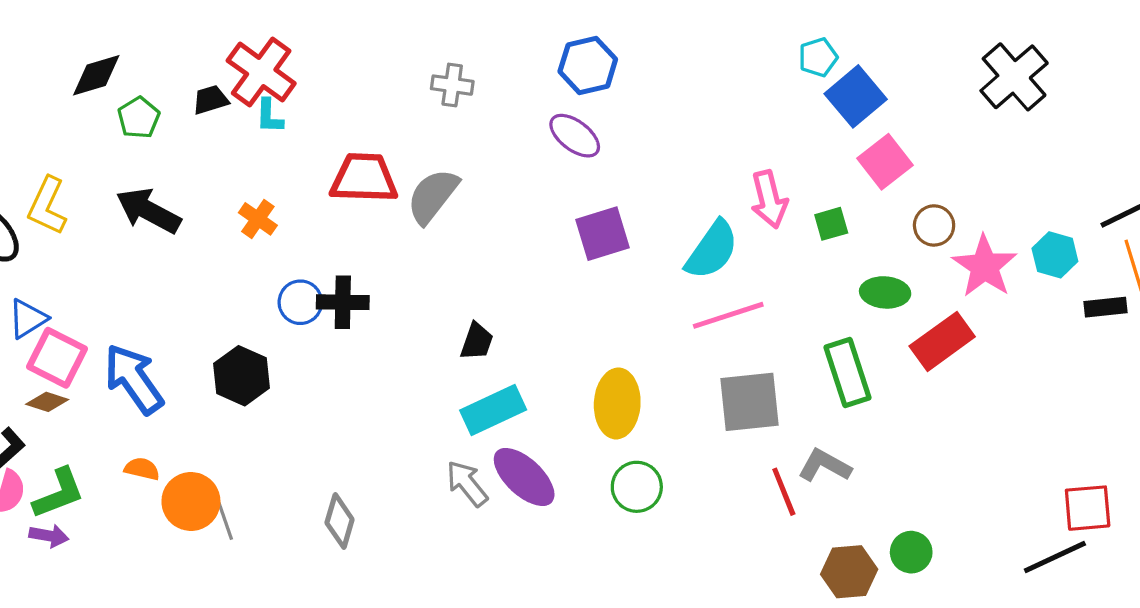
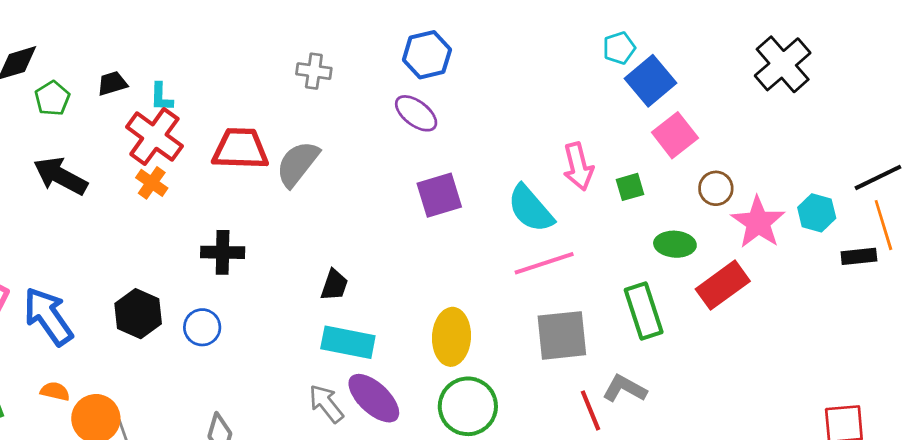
red cross: (261, 72) -> (154, 137), moved
cyan semicircle: (712, 250) -> (531, 209), turned 104
blue circle: (300, 302) -> (202, 327), moved
cyan rectangle: (493, 410) -> (348, 342), turned 36
green circle: (637, 487) -> (468, 406), size x1.4

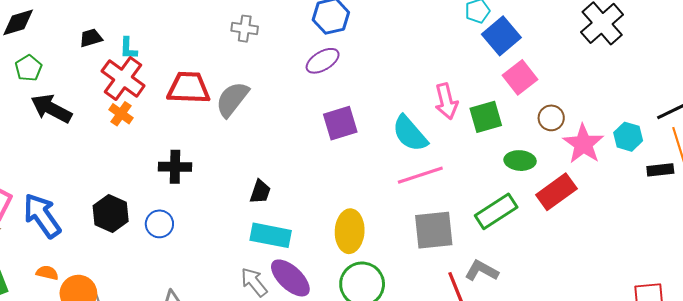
green pentagon: (52, 98) -> (29, 68), moved
purple ellipse: (416, 113) -> (323, 61), turned -68
green square: (630, 187) -> (486, 117), size x1.5
green rectangle: (644, 311) -> (496, 211), turned 75

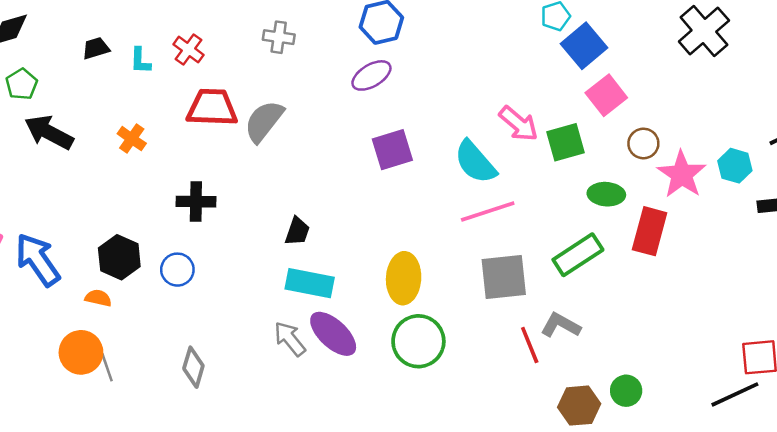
red cross: (123, 78) -> (189, 50), moved, size x0.6
pink arrow: (446, 101) -> (519, 124), turned -36
red rectangle: (556, 192) -> (650, 231), turned -39
orange semicircle: (47, 273) -> (98, 298), moved

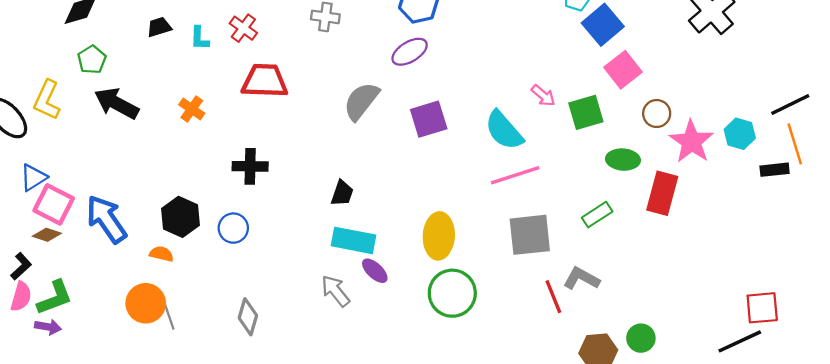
gray semicircle: (264, 121) -> (361, 101), moved
pink arrow: (519, 124) -> (543, 96), size x0.7
green rectangle: (578, 255) -> (597, 215), size x0.7
purple ellipse: (333, 334) -> (375, 271), moved, size x0.6

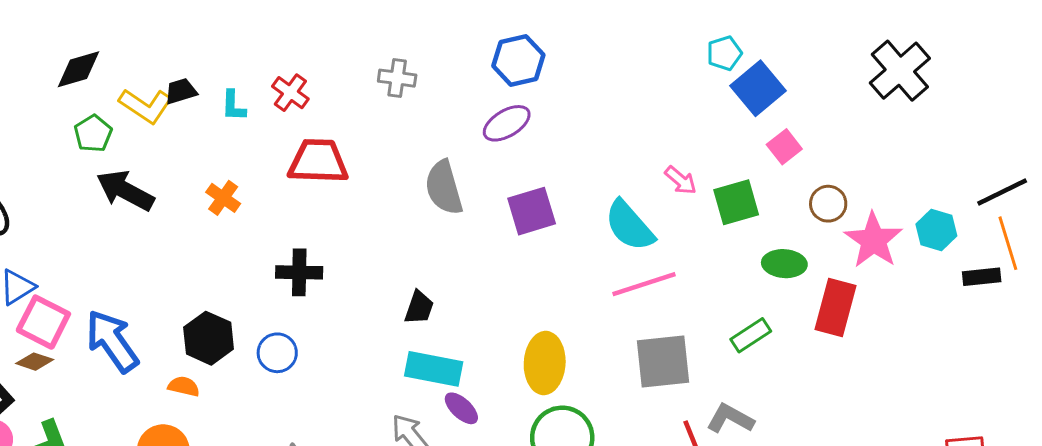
pink square: (623, 70) -> (784, 147), size x0.7
yellow L-shape: (47, 100) -> (146, 106), moved, turned -81
gray semicircle: (361, 101) -> (444, 188), turned -54

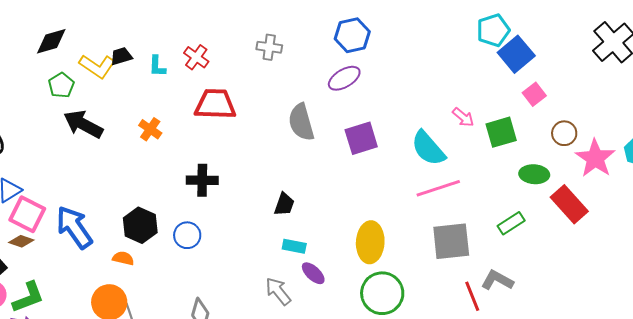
cyan pentagon: (724, 53) -> (493, 30), size x1.4
red rectangle: (835, 307) -> (569, 204), turned -57
cyan rectangle: (434, 369) -> (294, 246), size x0.6

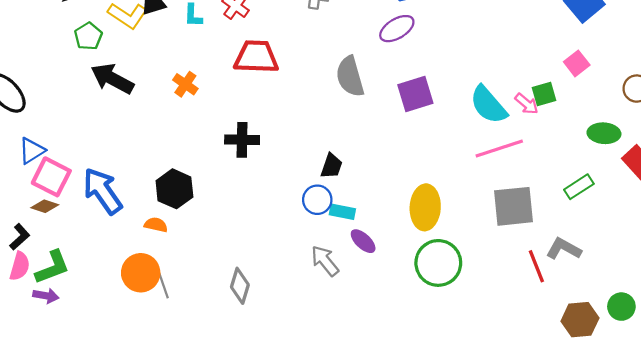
pink square: (534, 94) -> (577, 63), moved
pink arrow: (463, 117) -> (527, 104), moved
green square: (501, 132) -> (544, 94), moved, size x0.7
blue circle: (187, 235) -> (317, 200), moved

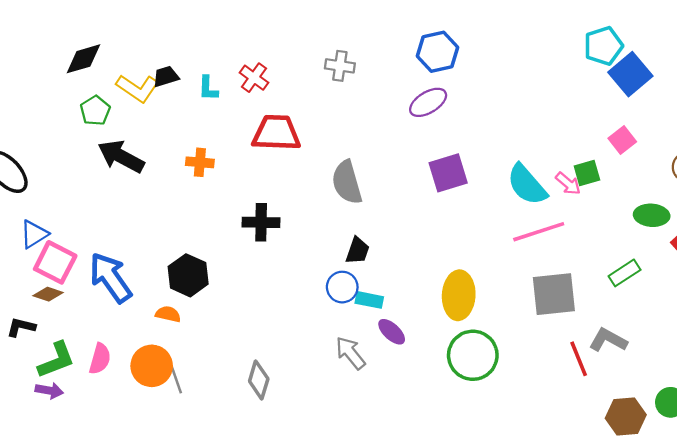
gray semicircle: (350, 77) -> (347, 182), moved
orange cross: (185, 84) -> (200, 162), turned -30
black L-shape: (20, 237) -> (21, 327), turned -124
pink semicircle: (20, 266) -> (100, 359), moved

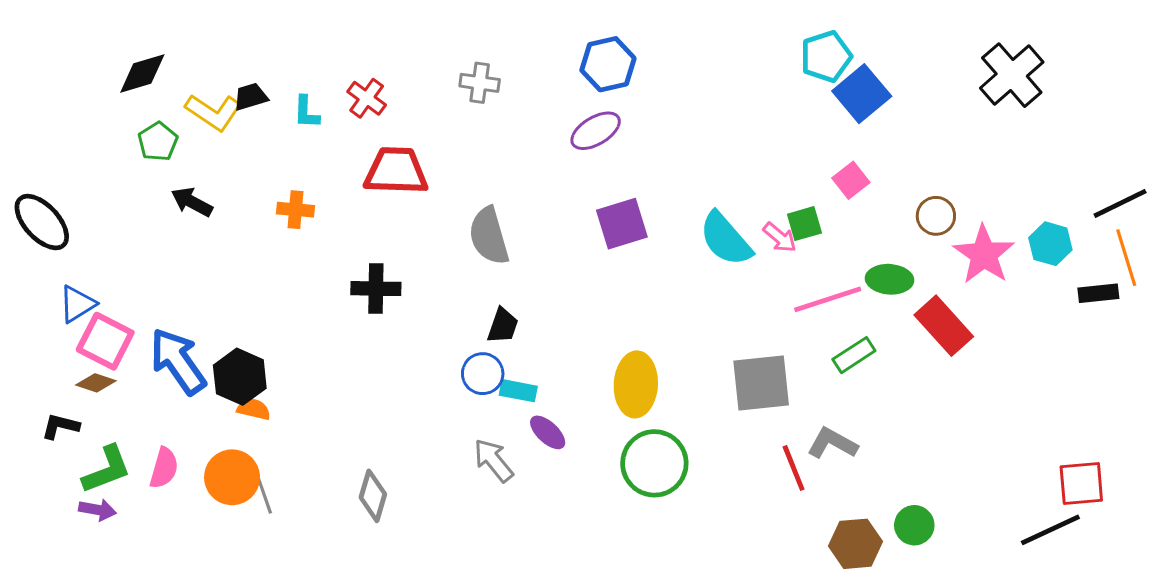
black arrow: (121, 156) -> (192, 202), size x0.7
pink line: (539, 232) -> (828, 299), moved
black hexagon: (188, 275) -> (240, 377), moved

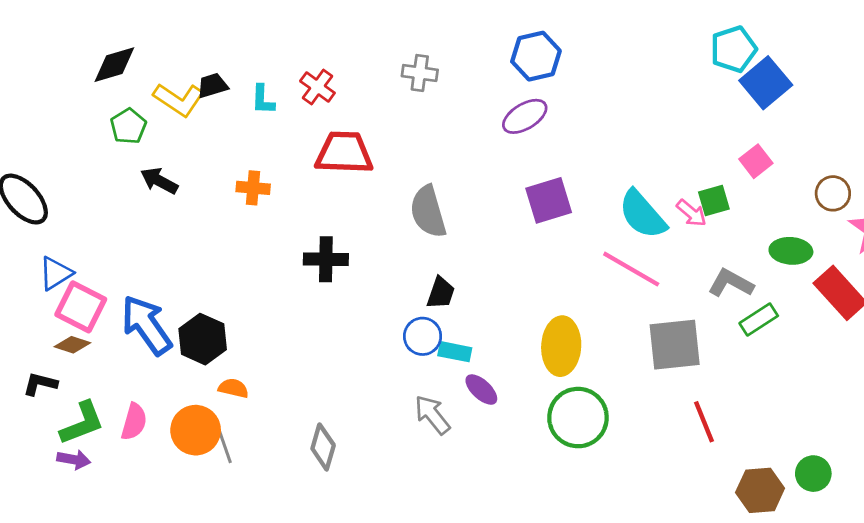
pink line: (828, 299) -> (631, 269), moved, turned 48
orange semicircle: (254, 409) -> (233, 388), moved
gray L-shape: (832, 443) -> (731, 283), moved

